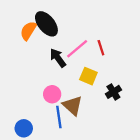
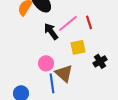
yellow square: (88, 76) -> (78, 47), turned -35

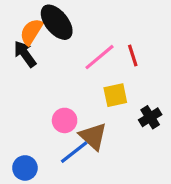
black arrow: (51, 31) -> (25, 54), moved
blue line: (52, 83) -> (74, 152), turned 60

